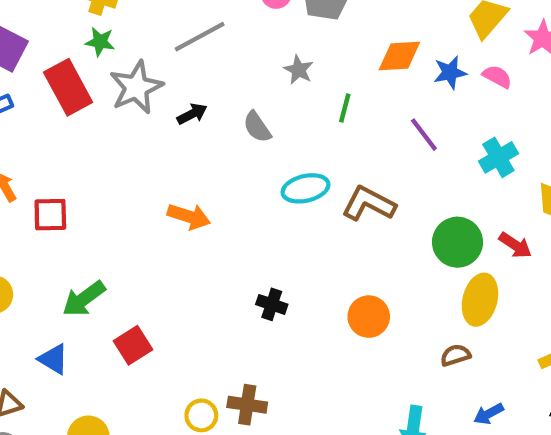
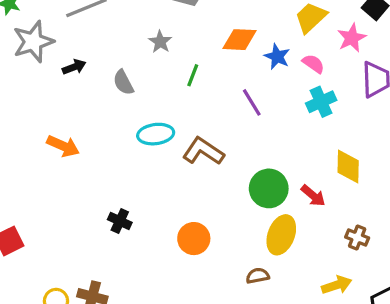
blue star: (450, 73) -> (277, 57), turned 30
cyan cross: (498, 157) -> (321, 102), moved

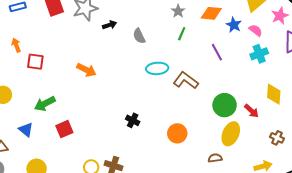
gray star: (160, 42) -> (178, 11), moved
orange arrow: (63, 146) -> (86, 70), moved

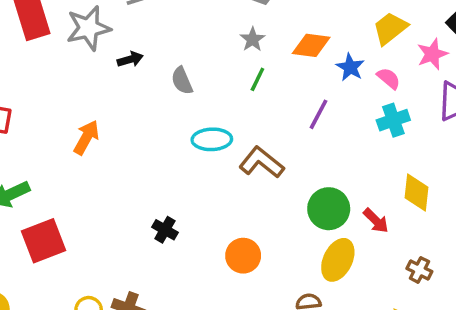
purple line: (217, 52) -> (319, 114), turned 54
orange arrow: (86, 70) -> (86, 137), turned -90
red square: (64, 129) -> (44, 241), size x1.4

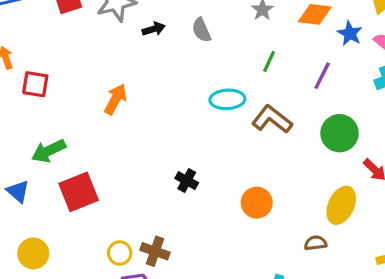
green line: (257, 79) -> (269, 61), moved
gray semicircle: (182, 81) -> (201, 30), moved
green circle: (329, 209) -> (340, 133), moved

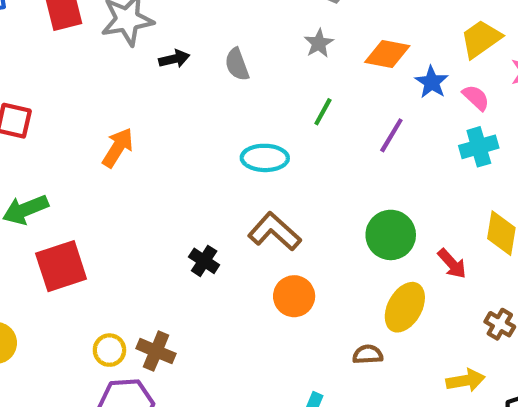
brown L-shape: (272, 119) -> (274, 232), moved
green circle: (340, 133) -> (391, 235), moved

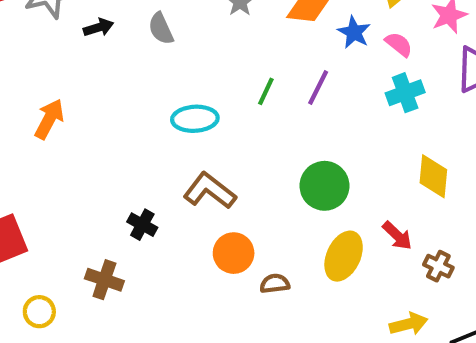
green line: (323, 112) -> (266, 91), moved
red arrow: (452, 264) -> (397, 236), moved
yellow circle: (109, 350) -> (39, 312), moved
brown cross: (156, 351) -> (104, 280), moved
brown semicircle: (368, 354) -> (275, 284), moved

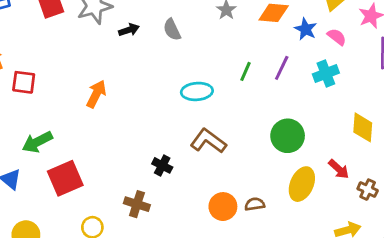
cyan cross: (405, 93) -> (326, 73), moved
orange circle: (234, 253) -> (223, 207), moved

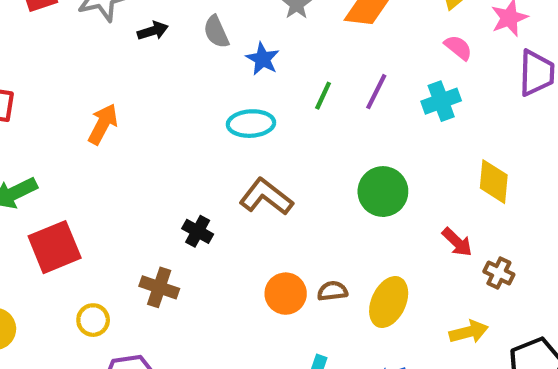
blue star: (306, 29) -> (263, 59), moved
yellow ellipse: (302, 184) -> (389, 302), moved

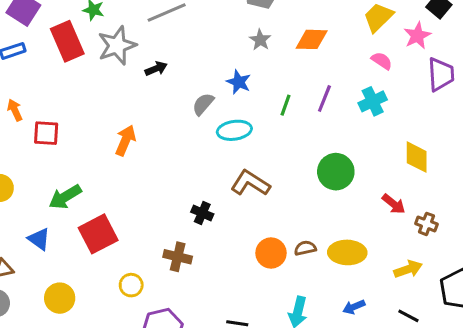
gray semicircle: (216, 32) -> (203, 104), moved, turned 70
yellow ellipse: (389, 302) -> (347, 252), turned 72

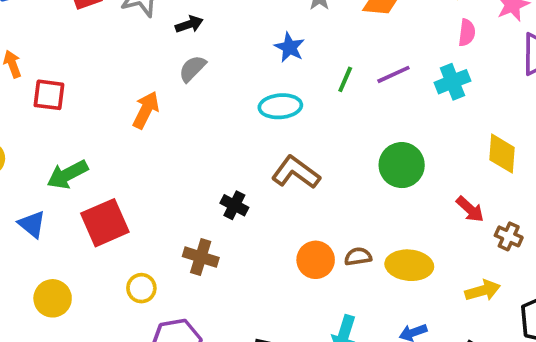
pink semicircle: (382, 61) -> (467, 33), turned 60
purple line: (324, 99) -> (393, 74), turned 40
gray semicircle: (203, 104) -> (192, 69), moved

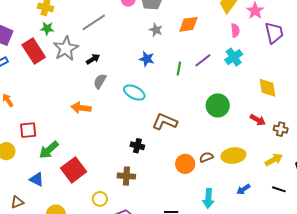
red square: (49, 95) -> (28, 130), moved
cyan ellipse: (280, 106) -> (134, 92), moved, turned 45
orange arrow: (146, 110) -> (81, 108), turned -96

